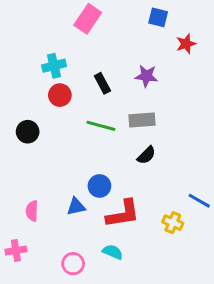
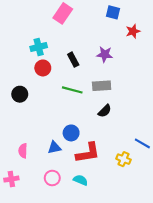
pink circle: (73, 264) -> (52, 178), moved

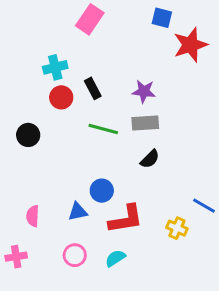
red star: (133, 31) -> (190, 45), size x1.6
purple star: (105, 54) -> (144, 91), moved
black rectangle: (73, 60) -> (93, 88), moved
cyan semicircle: (81, 180) -> (115, 258), turned -56

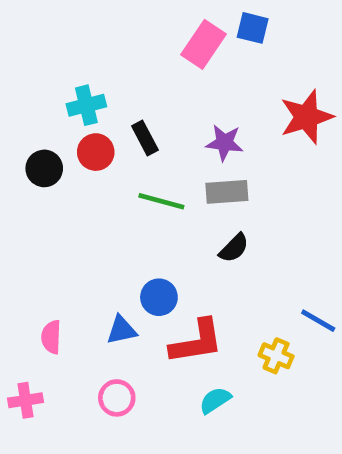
pink rectangle: (90, 19) -> (203, 44), moved
red star: (190, 45) -> (306, 117), moved
black circle: (28, 135) -> (44, 168), moved
cyan semicircle: (115, 258) -> (215, 400), moved

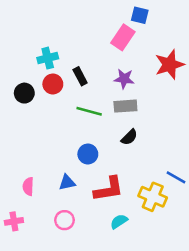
pink rectangle: (203, 44) -> (123, 37), moved
blue circle: (159, 297) -> (88, 154), moved
yellow cross: (276, 356) -> (153, 197), size x1.5

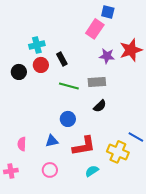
purple star: (124, 79) -> (107, 56), moved

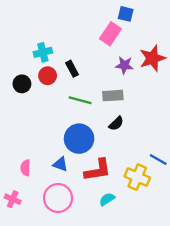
blue circle: (68, 119) -> (79, 139), size x1.6
blue triangle: (52, 141) -> (60, 164), turned 32
pink circle: (50, 170) -> (58, 198), size x1.6
pink cross: (11, 171) -> (13, 199), turned 32

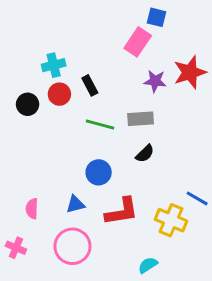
blue circle: (79, 139) -> (99, 172), size x0.7
blue triangle: (60, 164) -> (75, 204), turned -35
cyan semicircle: (107, 199) -> (148, 265), moved

